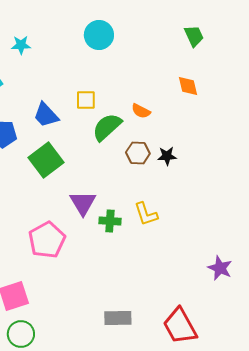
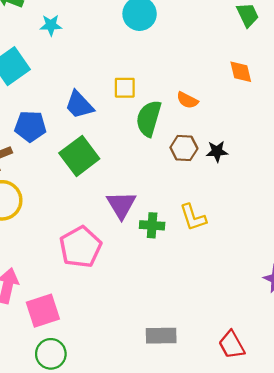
green semicircle: (107, 127) -> (149, 118), turned -32
red trapezoid: (180, 326) -> (232, 345), size x0.7

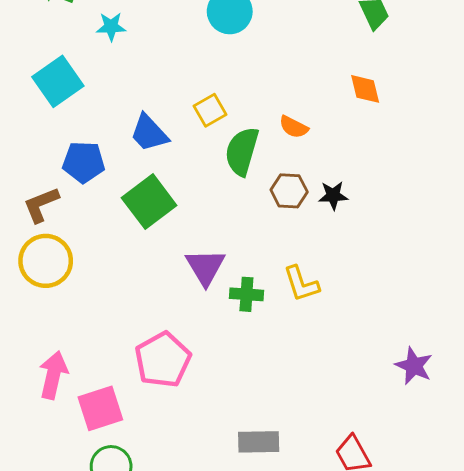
yellow square: (125, 88) -> (210, 110), turned -30
pink pentagon: (80, 247) -> (163, 360), moved

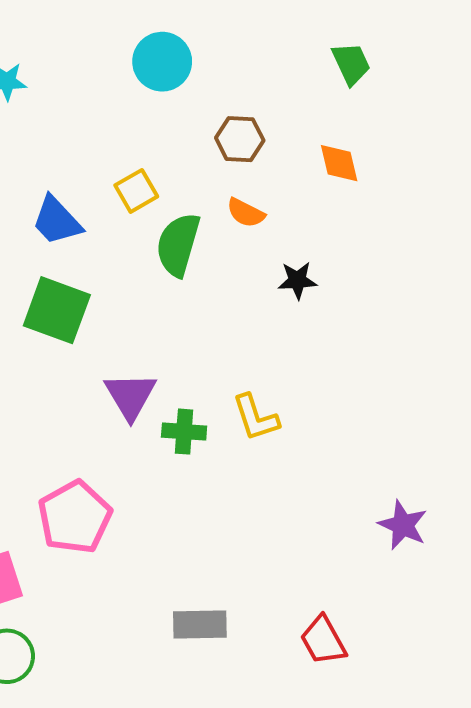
brown hexagon: (289, 191) -> (240, 139), moved
black star: (333, 195) -> (297, 280), moved
green square: (149, 202) -> (57, 310), turned -33

